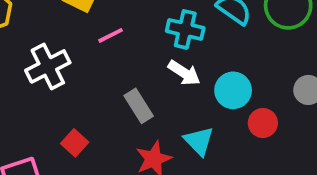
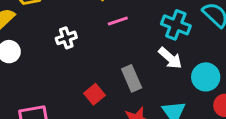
white cross: (48, 66) -> (66, 38), size x0.6
red square: (75, 143) -> (95, 94), moved

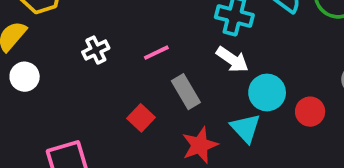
pink line: (118, 21) -> (156, 53), moved
cyan circle: (206, 77) -> (267, 92), moved

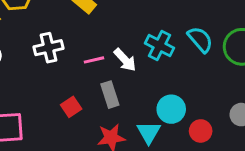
white cross: (96, 50) -> (49, 48), size x1.4
white arrow: (232, 60) -> (125, 60), moved

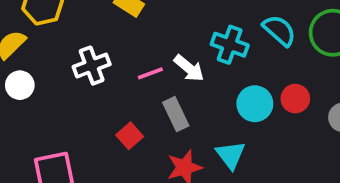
cyan circle: (171, 109) -> (255, 104), moved
red circle: (201, 131) -> (295, 99), moved

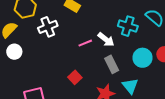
white cross: (92, 66) -> (48, 27), moved
gray rectangle: (176, 114) -> (112, 64), moved

